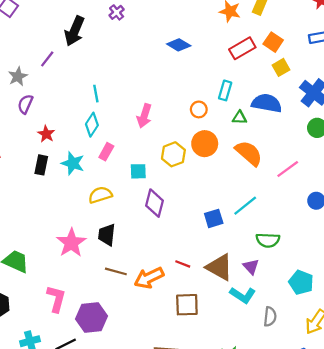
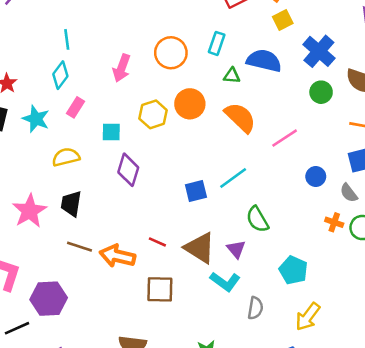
orange circle: (199, 109) -> (171, 53), moved, size x1.6
green semicircle: (268, 240) -> (257, 219), turned 55
orange arrow: (149, 278) -> (117, 256), turned 36

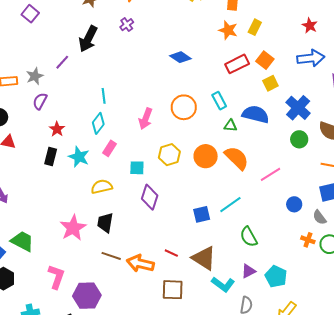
cyan rectangle: (217, 43) -> (219, 101), turned -48
orange circle: (190, 104) -> (206, 156), moved
purple triangle: (236, 249) -> (248, 271), moved, turned 42

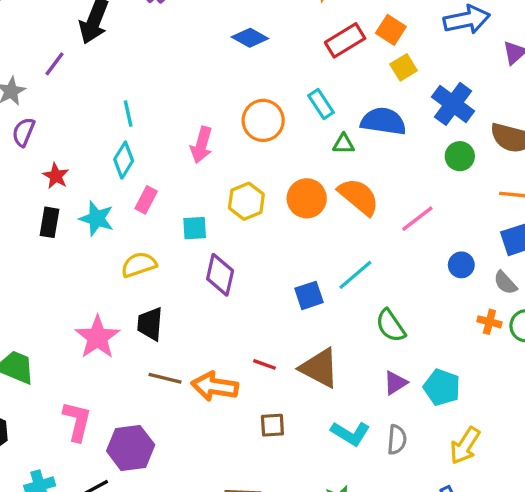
cyan L-shape: (223, 284) -> (350, 433), moved
brown square: (173, 290) -> (272, 425), size x0.7

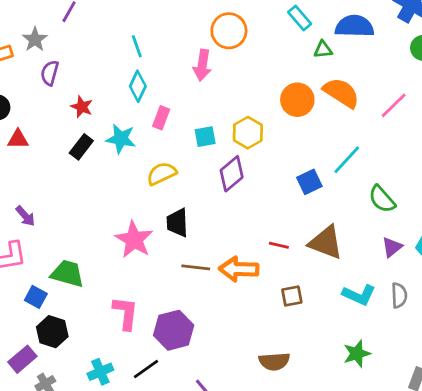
orange circle: (263, 120) -> (229, 31), moved
yellow hexagon: (246, 201) -> (248, 133), moved
black rectangle: (50, 222) -> (81, 147), turned 35
purple diamond: (220, 275) -> (232, 174), turned 44

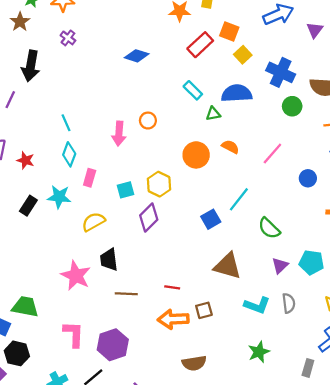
orange circle: (229, 31) -> (148, 121), moved, size x0.6
orange semicircle: (341, 93) -> (230, 147), size x0.6
red star: (82, 107) -> (25, 160), moved
red line: (279, 245) -> (172, 287), moved
orange arrow: (239, 269) -> (173, 319), moved

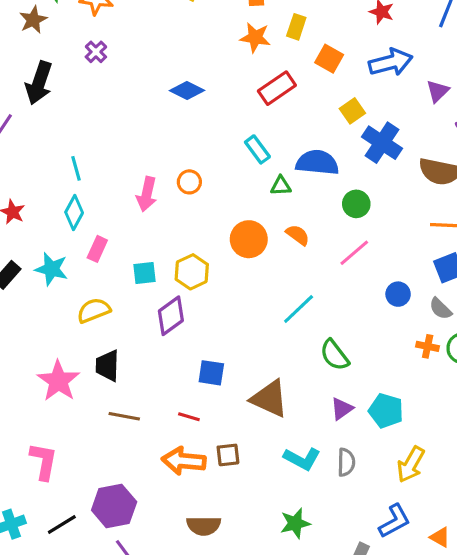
orange square: (229, 32) -> (329, 59), moved
yellow square: (243, 55) -> (352, 111), moved
green circle: (292, 106) -> (356, 204), moved
blue square: (211, 219) -> (211, 373), moved, turned 30
purple hexagon: (113, 345) -> (114, 506), moved

